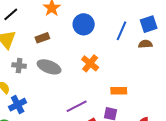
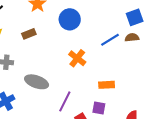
blue line: (121, 31) -> (110, 40), moved, turned 36
gray ellipse: (49, 67) -> (37, 82), moved
purple line: (77, 106) -> (65, 101), turned -35

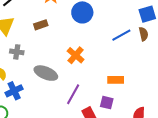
brown semicircle: (132, 37) -> (143, 34), turned 80
orange cross: (77, 58) -> (76, 55), moved

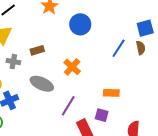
brown rectangle: (41, 25) -> (37, 50), moved
blue line: (121, 35) -> (119, 48), turned -30

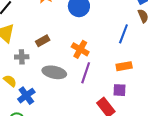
blue line: (119, 48) -> (123, 34), moved
purple line: (68, 106) -> (86, 73), moved

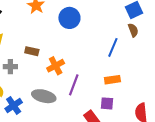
brown rectangle: (43, 41) -> (32, 51), turned 40
orange cross: (80, 49) -> (56, 66), moved, turned 30
gray ellipse: (54, 72) -> (44, 96), moved

